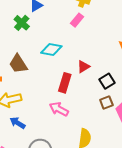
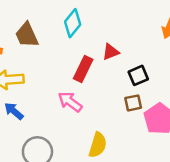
cyan diamond: (51, 50) -> (73, 23), turned -70

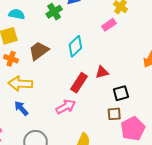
brown trapezoid: (27, 35) -> (39, 51), turned 70
pink arrow: (70, 102) -> (66, 107), turned 108

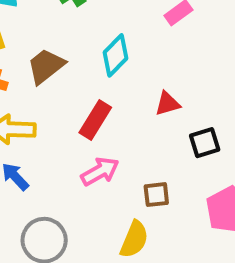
red rectangle: (79, 83) -> (95, 120), moved
brown square: (114, 114) -> (156, 195), moved

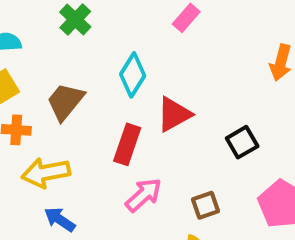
red triangle: (167, 104) -> (174, 114), moved, size x1.4

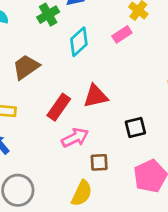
cyan diamond: (133, 75) -> (79, 42), moved
pink arrow: (144, 195) -> (75, 138), moved

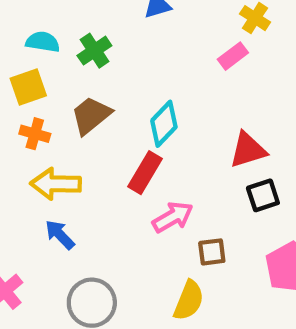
green cross: (48, 15) -> (94, 51), moved
cyan diamond: (79, 42) -> (164, 124), moved
red triangle: (96, 96) -> (248, 150), moved

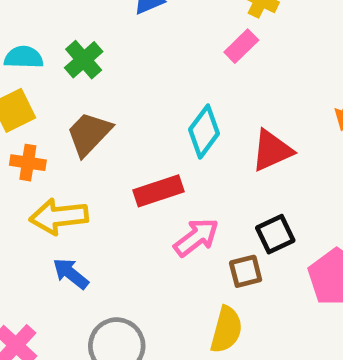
cyan diamond: (164, 124) -> (204, 132), moved
red rectangle: (145, 173) -> (158, 191), turned 48
black square: (263, 195) -> (275, 234), moved

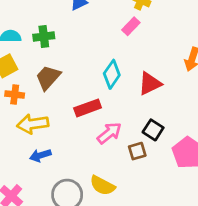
green cross: (84, 60) -> (44, 37), turned 36
black square: (275, 234) -> (153, 130), turned -30
blue arrow: (71, 274) -> (40, 155), turned -54
yellow semicircle: (226, 330) -> (102, 185), moved, turned 105

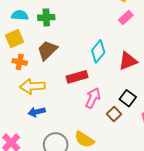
pink rectangle: (131, 26) -> (126, 18), moved
pink arrow: (109, 133) -> (93, 98), turned -30
brown square: (137, 151) -> (114, 114), turned -32

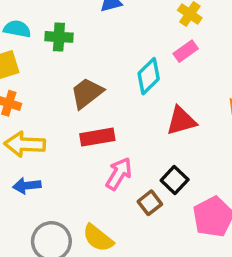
brown trapezoid: (47, 50) -> (87, 93), moved
cyan diamond: (98, 51) -> (149, 76), moved

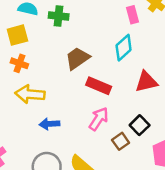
pink rectangle: (186, 51) -> (133, 15), moved, turned -72
red rectangle: (97, 137) -> (99, 86), moved, turned 30
blue arrow: (27, 186) -> (49, 124), moved

